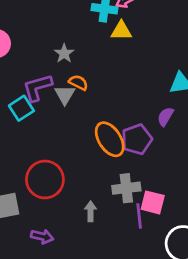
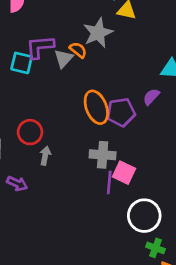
gray star: (64, 53) -> (98, 33), moved, size x1.6
cyan square: (21, 108) -> (22, 63), turned 35
red circle: (45, 179) -> (30, 132), size x0.7
gray arrow: (91, 211) -> (45, 156), moved

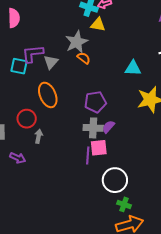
orange semicircle: (78, 50) -> (84, 58), moved
purple semicircle: (151, 97) -> (108, 127), moved
orange ellipse: (96, 107) -> (48, 95), moved
gray cross: (103, 155) -> (93, 128), moved
pink square: (124, 173) -> (99, 148), turned -30

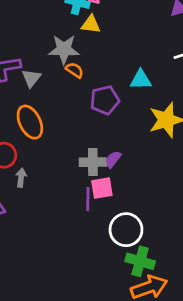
gray star: (77, 42) -> (64, 49), turned 30
purple pentagon: (95, 102) -> (105, 100), moved
green cross: (124, 204) -> (140, 261), size x1.5

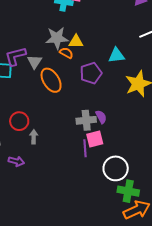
yellow triangle: (91, 24) -> (76, 42), moved
orange ellipse: (30, 122) -> (51, 80), moved
purple semicircle: (113, 159) -> (101, 117), turned 120

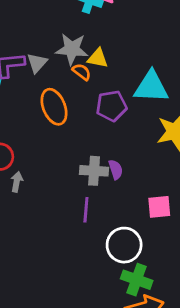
cyan triangle: (116, 55) -> (151, 87), size x1.5
gray triangle: (35, 62) -> (37, 63), moved
pink square: (95, 139) -> (159, 207), moved

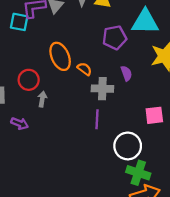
orange semicircle: (82, 72) -> (84, 69), moved
orange ellipse: (54, 107) -> (60, 56), moved
purple semicircle: (116, 169) -> (126, 73), moved

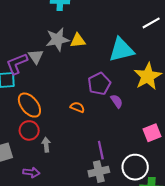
purple pentagon: (115, 38) -> (99, 84), moved
orange ellipse: (60, 56) -> (29, 105), moved
gray cross: (102, 89) -> (99, 172), moved

